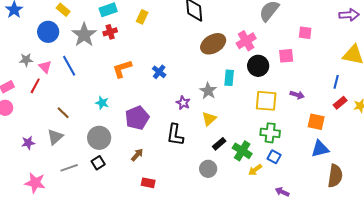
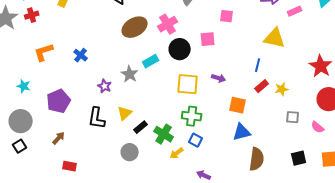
cyan rectangle: (229, 78) -> (151, 61), turned 56
yellow triangle: (209, 119) -> (125, 113), moved

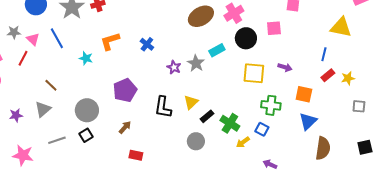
cyan star: (24, 86) -> (86, 58), moved
purple star: (105, 86) -> (174, 67), moved
green cross: (192, 116) -> (271, 105), moved
blue triangle: (242, 132) -> (308, 121), turned -30

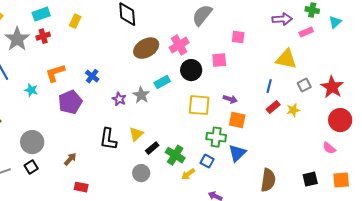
purple pentagon: (125, 90) -> (70, 102), moved
orange square: (304, 94) -> (237, 120), moved
gray square: (359, 106) -> (304, 85), moved, turned -32
blue triangle: (308, 121) -> (237, 153), moved

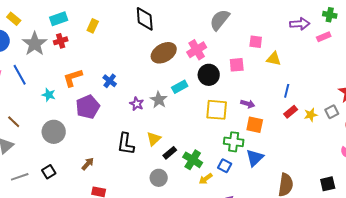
yellow triangle: (286, 59) -> (274, 59), moved, size x0.7
gray square: (304, 85) -> (332, 112), moved
gray circle: (32, 142) -> (54, 132), moved

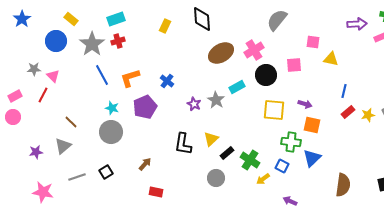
yellow rectangle: (93, 26) -> (165, 26), moved
blue line: (20, 75) -> (102, 75), moved
cyan star: (49, 95) -> (112, 108), moved

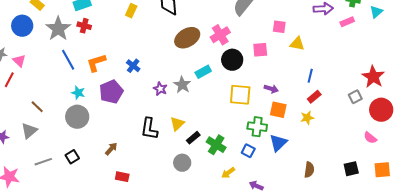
red cross: (118, 41) -> (84, 26), turned 32
yellow star: (368, 115) -> (307, 118), moved
yellow arrow: (263, 179) -> (228, 173), moved
brown semicircle: (343, 185) -> (309, 170), size x0.7

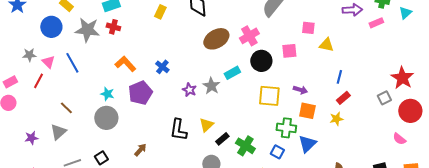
gray star: (58, 29) -> (87, 30), turned -30
blue line: (68, 60) -> (72, 63), moved
orange L-shape: (96, 63) -> (125, 64), turned 65

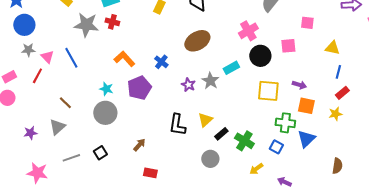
blue circle: (51, 27) -> (24, 25), moved
brown ellipse: (216, 39) -> (197, 41), moved
yellow triangle: (326, 45) -> (332, 48), moved

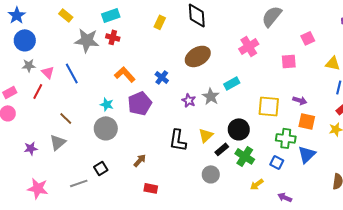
pink square: (307, 23) -> (308, 38), turned -32
black circle: (260, 56) -> (239, 129), moved
gray line: (71, 158) -> (79, 183), moved

